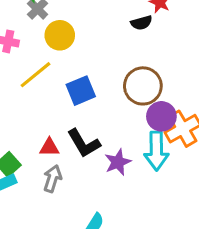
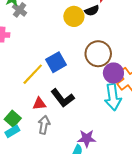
yellow circle: (60, 35) -> (74, 16), moved
yellow line: (35, 75) -> (33, 74), moved
purple star: (118, 162) -> (87, 138), moved, turned 30

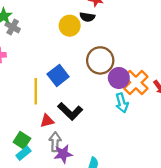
black semicircle: (92, 11) -> (87, 17), turned 40
yellow line: (33, 74) -> (36, 91), turned -35
cyan arrow: (113, 97) -> (122, 103), size x0.7
purple star: (87, 138) -> (63, 154), moved

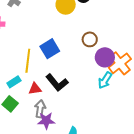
brown circle: (100, 60) -> (90, 39), size x0.6
cyan arrow: (122, 103) -> (105, 80), turned 42
cyan rectangle: (24, 153) -> (14, 82), moved

